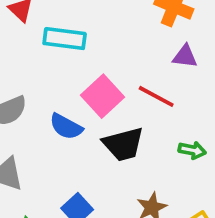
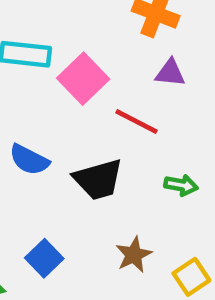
pink square: (103, 96) -> (83, 79), moved

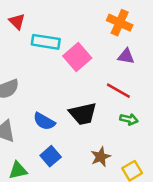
red line: (136, 122) -> (118, 91), moved
blue semicircle: (29, 160) -> (44, 121), moved

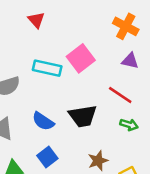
red triangle: (17, 21) -> (36, 20), moved
cyan rectangle: (46, 42) -> (47, 68), moved

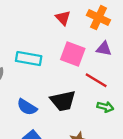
red triangle: (36, 20) -> (63, 18), moved
pink square: (81, 58) -> (73, 54), moved, turned -30

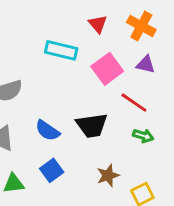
pink square: (73, 54) -> (107, 69), turned 30
cyan rectangle: (29, 59) -> (61, 50), moved

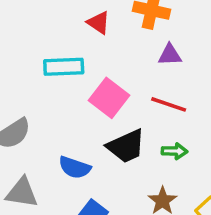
pink square: (107, 69) -> (109, 98), moved
green arrow: (143, 136) -> (175, 151), moved

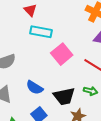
red triangle: (99, 23) -> (30, 10), moved
black trapezoid: (126, 146) -> (64, 96), moved

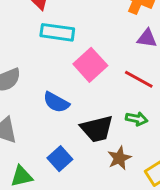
blue semicircle: (35, 87) -> (56, 102), moved

